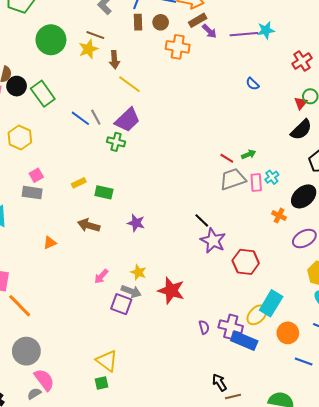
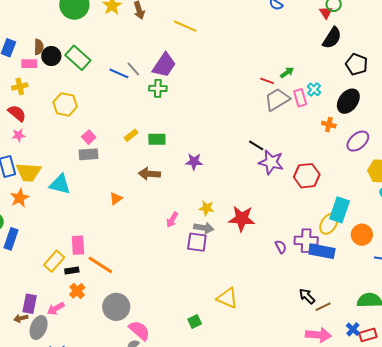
yellow line: (129, 84) -> (185, 26), moved
yellow triangle: (107, 361) -> (227, 298), moved

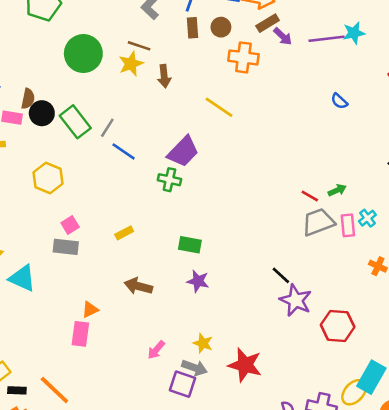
gray line: (133, 69) -> (107, 128), moved, turned 63
green rectangle: (157, 139) -> (190, 245), moved
pink rectangle: (78, 245) -> (80, 334), moved

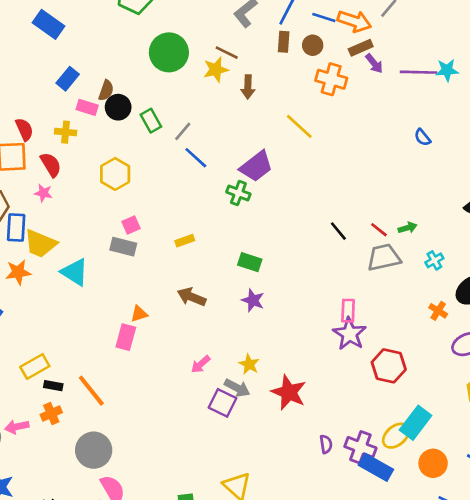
green rectangle: (75, 122) -> (151, 121), size x0.7
pink rectangle: (348, 225) -> (348, 311), moved
black line: (281, 275) -> (338, 231), moved

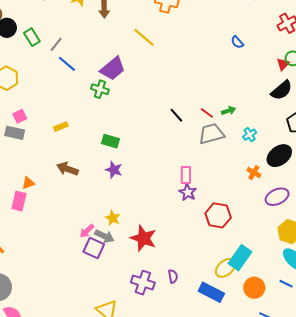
purple star: (350, 334) -> (188, 192), size x0.7
pink arrow: (201, 364) -> (87, 231), moved
purple cross: (360, 447) -> (143, 283), moved

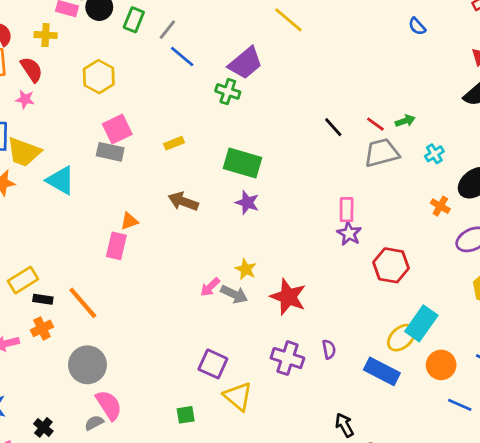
green rectangle: (32, 37) -> (134, 20), turned 54
pink square: (20, 116) -> (117, 129), size x1.5
green rectangle: (110, 141) -> (242, 163), size x1.5
purple square: (94, 248) -> (213, 364), moved

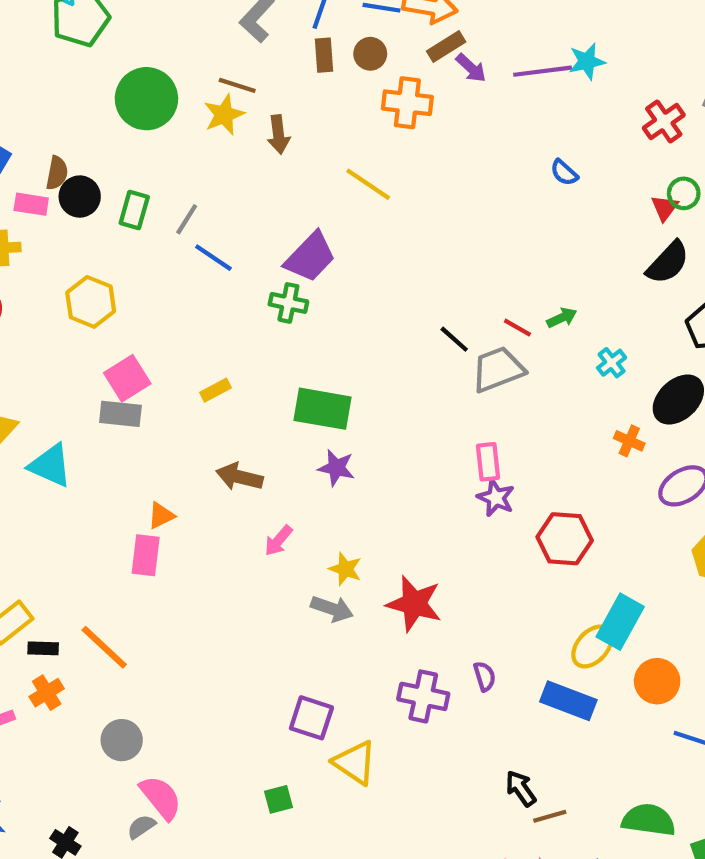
gray trapezoid: (382, 153) -> (498, 369), moved
pink arrow: (210, 287) -> (278, 541), moved
gray circle: (87, 365) -> (122, 740), size x0.7

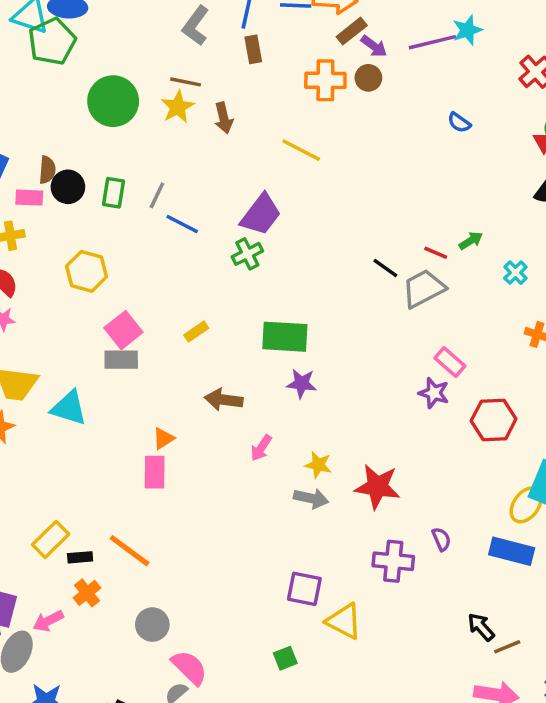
brown circle: (370, 54) -> (368, 78), moved
green cross: (288, 303) -> (247, 254), turned -32
pink rectangle: (488, 462) -> (450, 362), moved, turned -36

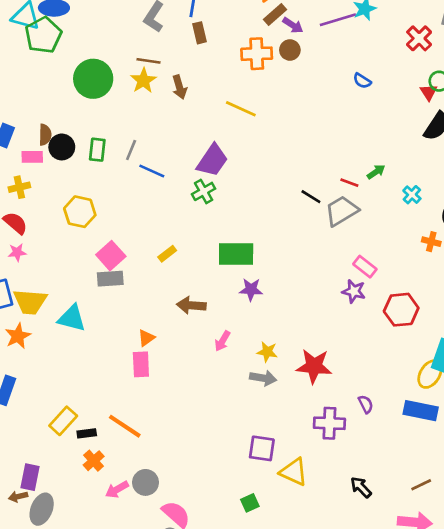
pink arrow: (48, 621) -> (117, 489), moved
black arrow: (481, 627) -> (361, 487), moved

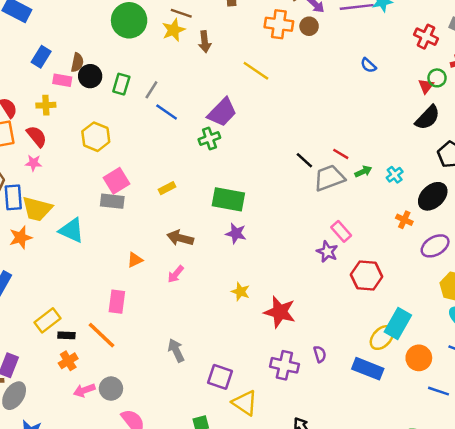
red cross: (419, 38) -> (426, 37), turned -30
green arrow: (376, 172) -> (363, 172), moved
pink arrow: (222, 341) -> (176, 274), moved
pink rectangle: (141, 364) -> (117, 302), moved
gray arrow: (263, 378) -> (176, 350), moved, turned -135

